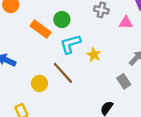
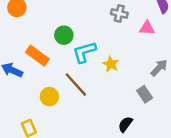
green circle: (62, 19) -> (64, 35), moved
orange rectangle: (41, 29) -> (37, 56), moved

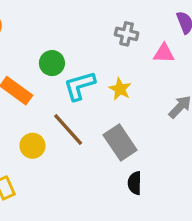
yellow star: (111, 64) -> (120, 89), moved
gray rectangle: (145, 94) -> (120, 142), moved, size x1.5
black semicircle: (125, 124) -> (135, 183), turned -35

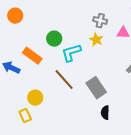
yellow star: (120, 89) -> (96, 40), moved
yellow circle: (32, 146) -> (35, 98), moved

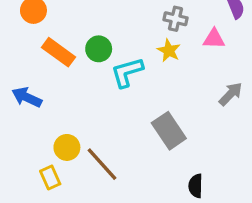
orange rectangle: (32, 56) -> (59, 52), moved
brown line: (64, 80) -> (102, 164), moved
black semicircle: (105, 113) -> (196, 186), moved

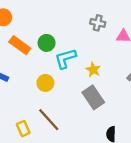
yellow star: (169, 51) -> (93, 70), moved
yellow circle: (67, 147) -> (45, 83), moved
yellow rectangle: (50, 178) -> (23, 129), moved

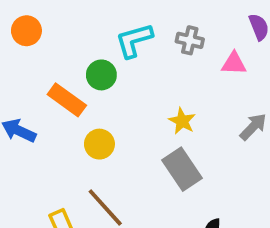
orange rectangle: (20, 45) -> (67, 100), moved
cyan L-shape: (65, 58) -> (134, 40), moved

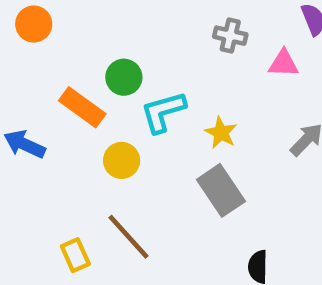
cyan L-shape: (134, 40) -> (163, 112), moved

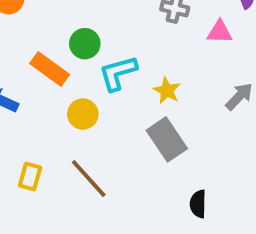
yellow rectangle: (75, 255) -> (30, 177), moved, turned 40

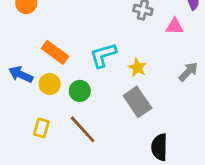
green circle: (85, 44) -> (80, 91), moved
yellow circle: (83, 114) -> (50, 84), moved
black semicircle: (198, 204) -> (159, 147), size x1.4

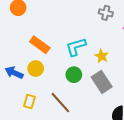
blue arrow: (21, 74) -> (14, 73), moved
green circle: (80, 91) -> (74, 75), moved

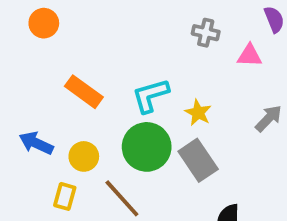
yellow circle: (36, 69) -> (84, 156), moved
green circle: (74, 75) -> (147, 147), size x1.6

